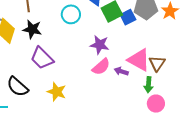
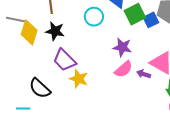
yellow star: (57, 92) -> (79, 79), moved

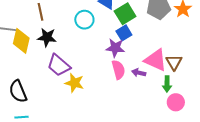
blue square: (151, 20) -> (124, 33), moved
pink semicircle: (124, 69) -> (118, 70), turned -60
black semicircle: (40, 88) -> (18, 91), moved, turned 30

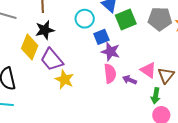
blue square: (124, 33) -> (101, 37), moved
black star: (47, 37) -> (45, 30), turned -30
yellow diamond: (21, 41) -> (30, 47), moved
pink triangle: (156, 60) -> (148, 70), size x0.7

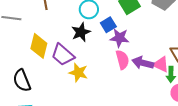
black star: (45, 30) -> (81, 32), moved
pink triangle: (148, 70) -> (161, 64), moved
purple arrow: (130, 80) -> (143, 63), size x1.5

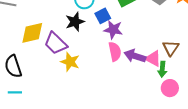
yellow diamond: (39, 46) -> (32, 33), turned 60

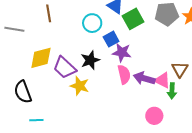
black star: (75, 22) -> (90, 60), moved
pink circle: (170, 88) -> (154, 116), moved
cyan line: (15, 92) -> (36, 120), moved

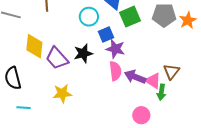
yellow diamond: (41, 58) -> (34, 46), turned -75
yellow star: (80, 86) -> (62, 93), moved, turned -30

